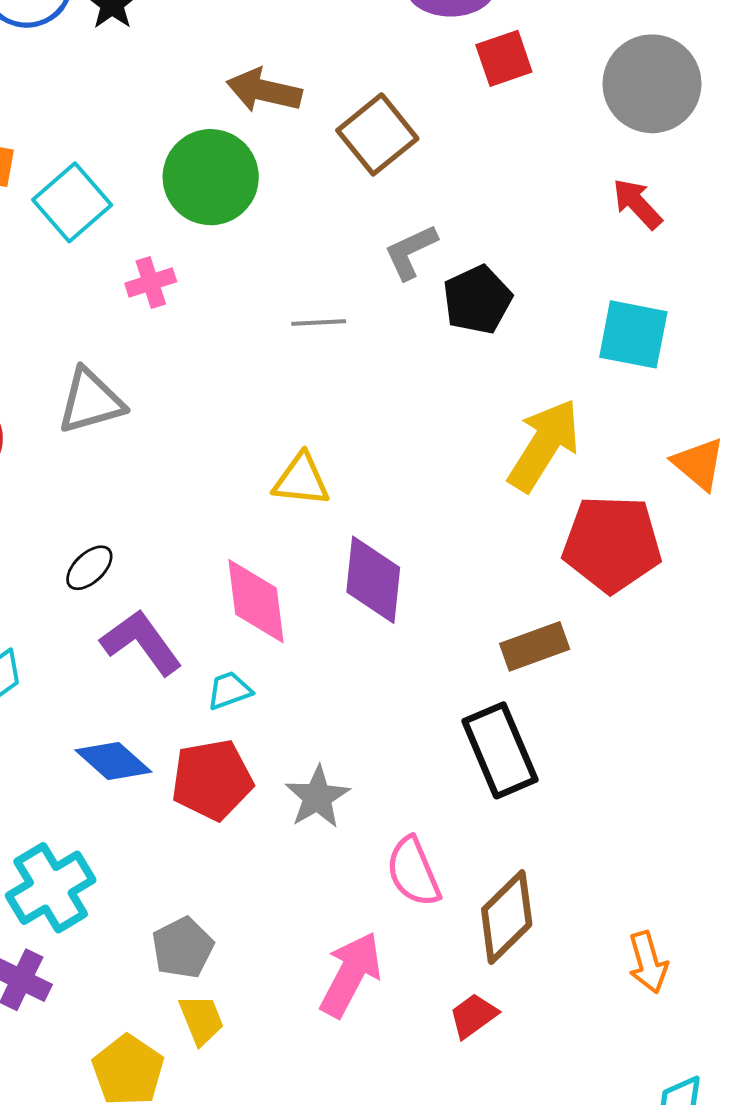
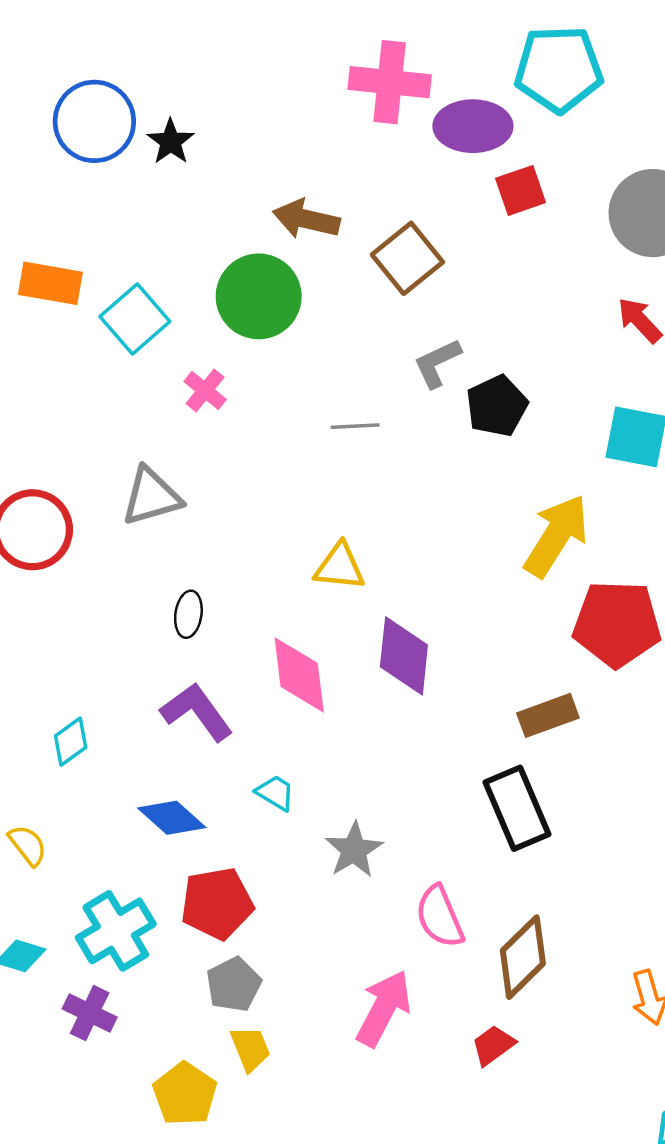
pink cross: (151, 282) -> (205, 390), turned -33
black ellipse: (89, 568) -> (188, 614), moved, turned -39
cyan trapezoid: (229, 690) -> (275, 793), moved, turned 51
red pentagon: (212, 780) -> (217, 904), moved

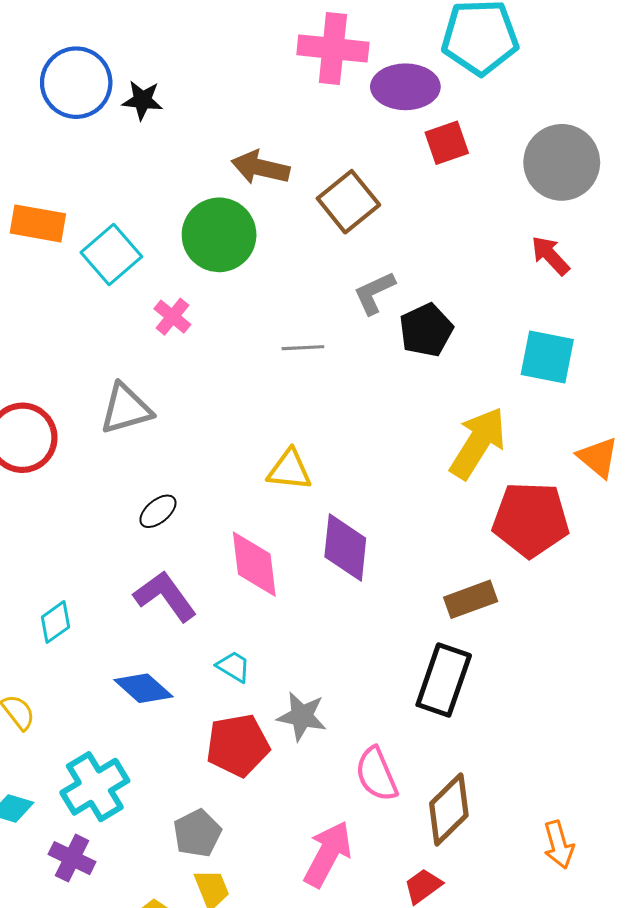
black star: (171, 142) -> (142, 100), turned -30
black ellipse: (188, 614) -> (158, 511), turned 42
black rectangle: (517, 808) -> (444, 680), turned 42
gray star: (354, 850) -> (302, 716), turned -30
red pentagon: (217, 904) -> (238, 745), moved

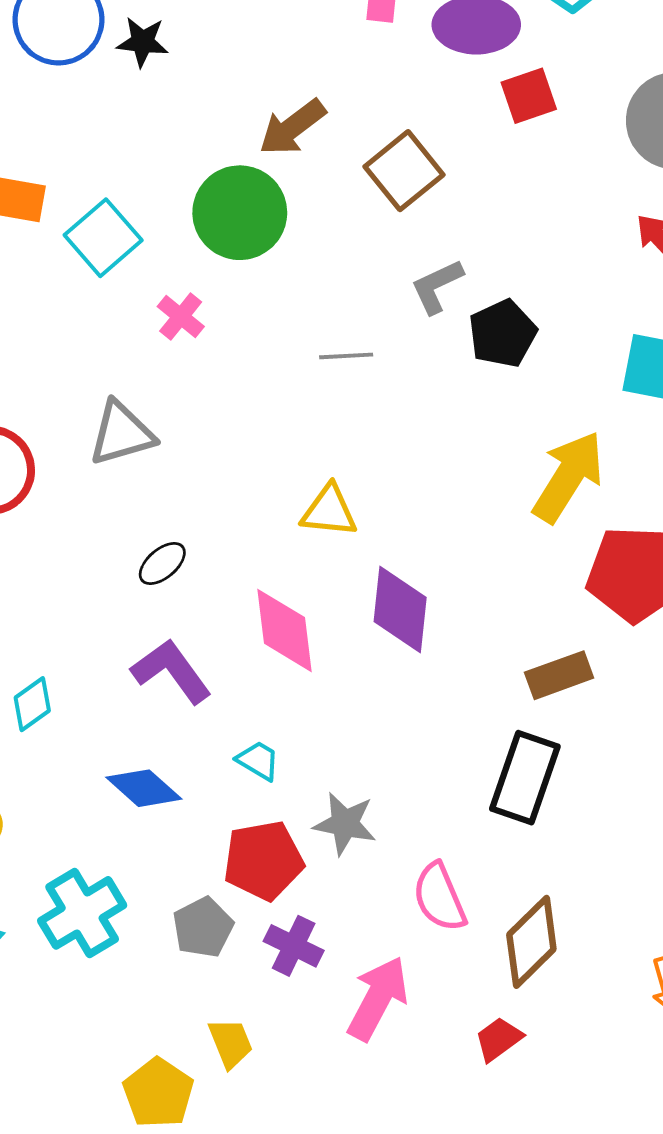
brown arrow: (260, 168) -> (292, 127), turned -50
gray pentagon: (197, 833) -> (203, 927), moved
purple cross: (72, 858) -> (294, 946), moved

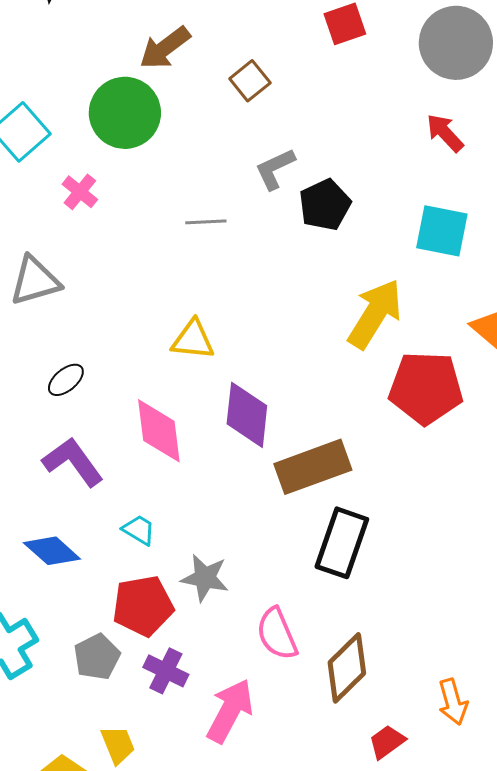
brown square: (404, 171) -> (250, 81), size x0.7
brown rectangle: (559, 675) -> (313, 467), moved, size x1.5
red trapezoid: (499, 1039) -> (387, 742), moved

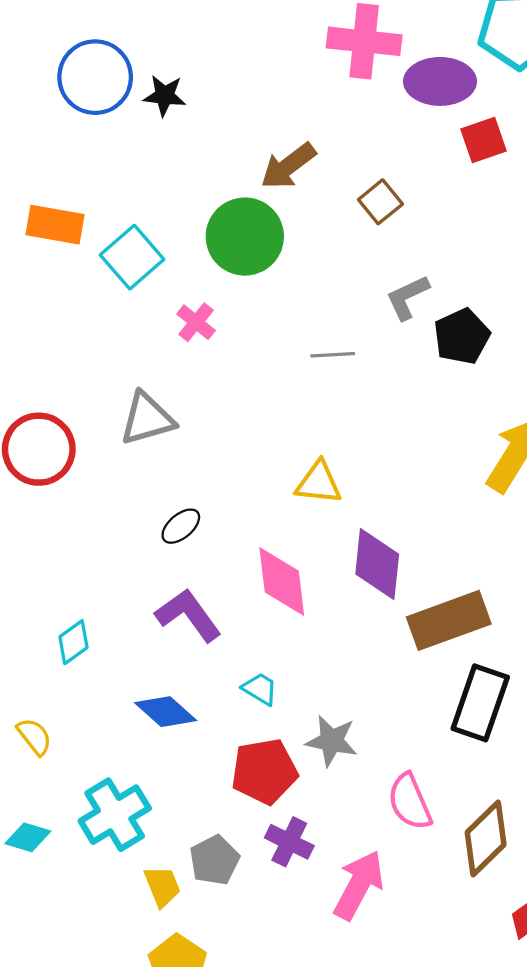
gray pentagon: (97, 657) -> (214, 860), moved
yellow trapezoid: (118, 745) -> (162, 886), moved

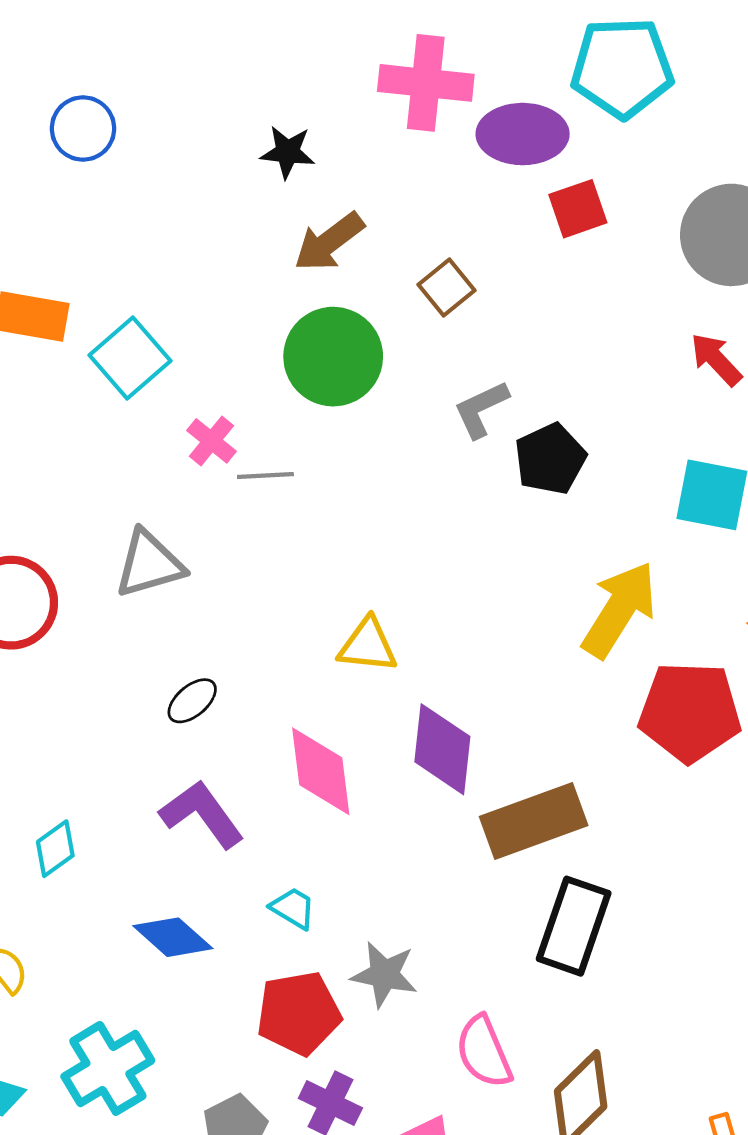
blue circle: (95, 77) -> (83, 129), size x0.7
black star: (165, 96) -> (288, 152), moved
green circle: (245, 237) -> (333, 357), moved
gray line: (333, 355) -> (265, 475), moved

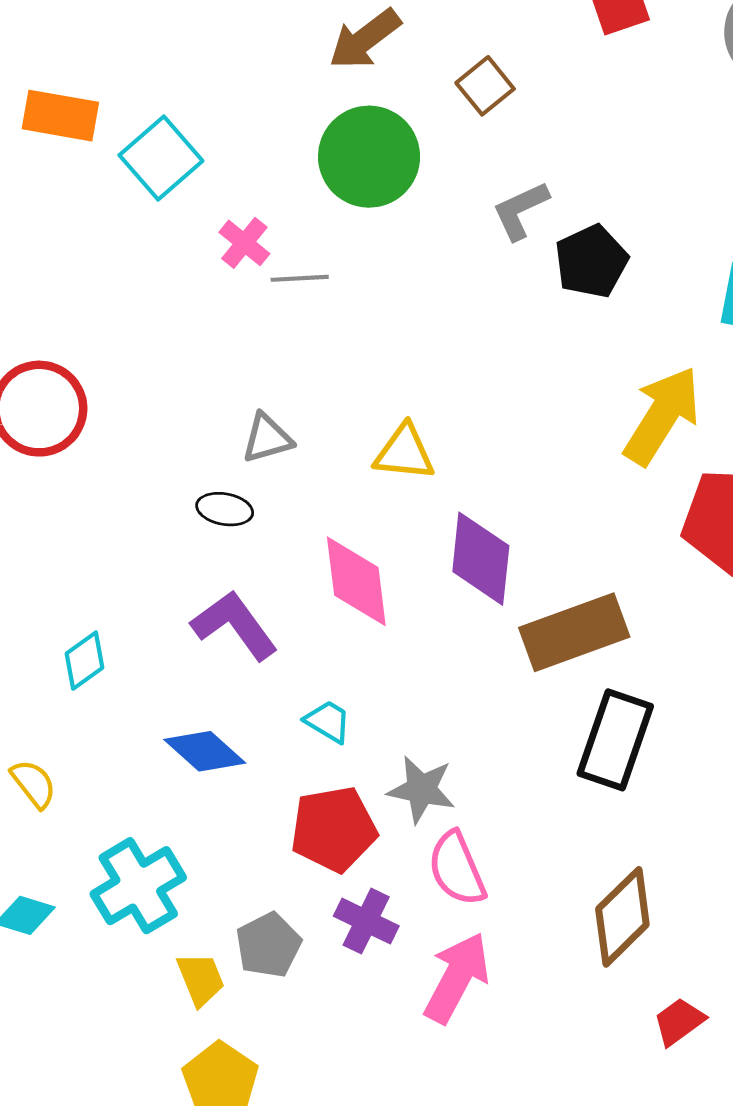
gray triangle: (149, 564) -> (267, 438), moved, size x0.7
black ellipse: (192, 701) -> (225, 509), turned 50
pink semicircle: (484, 1052) -> (457, 869), moved

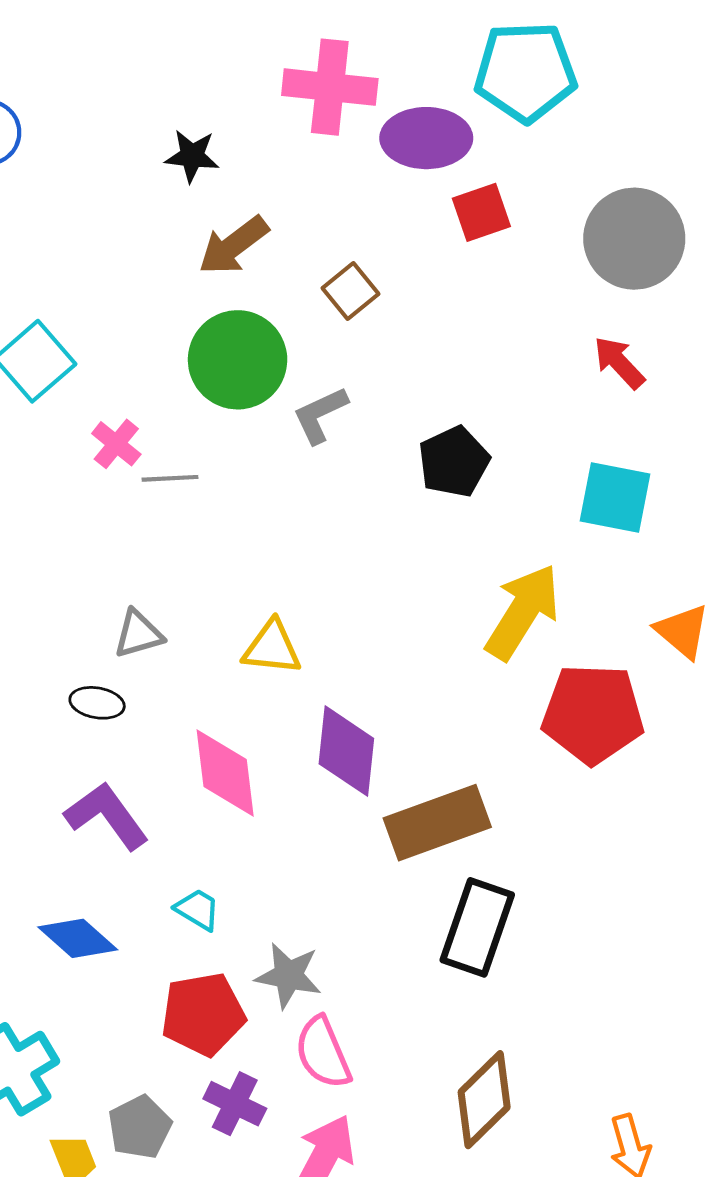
gray L-shape: (520, 210) -> (320, 415), moved

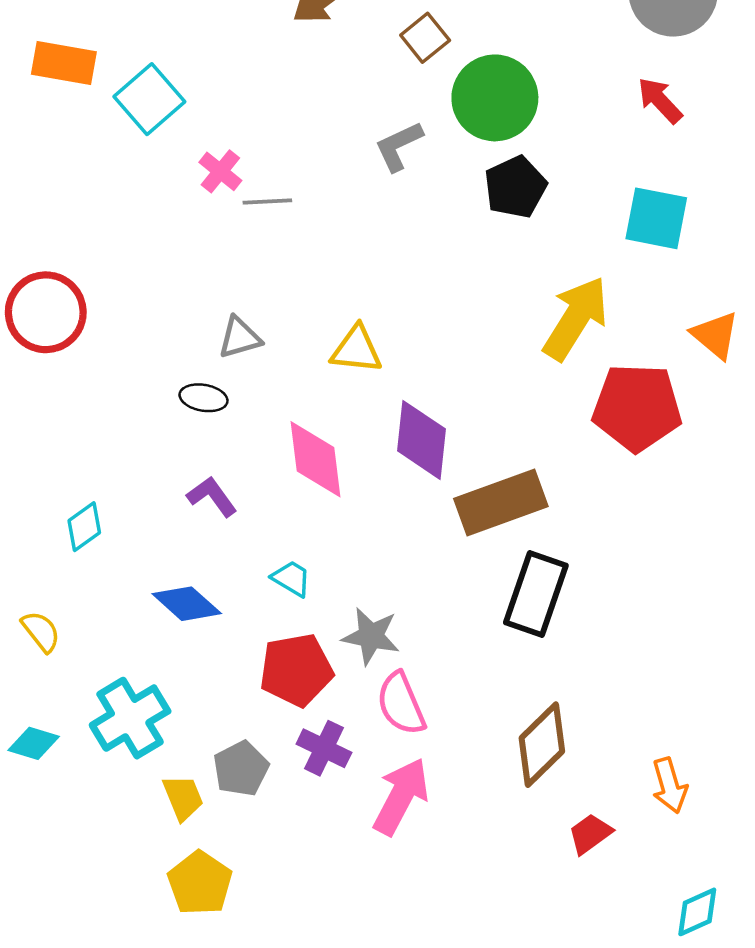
green circle: (238, 360) -> (495, 98), moved
purple L-shape: (107, 816) -> (212, 497), size x0.7

